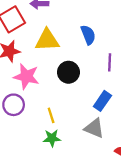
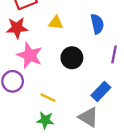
yellow triangle: (47, 40) -> (56, 23), size x0.6
yellow line: (51, 115) -> (48, 98), turned -56

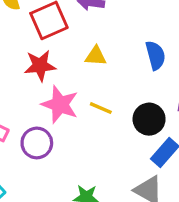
black circle: (72, 58) -> (149, 119), moved
yellow line: (48, 98) -> (101, 108), moved

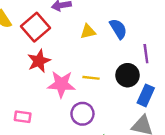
yellow triangle: (96, 56) -> (88, 32), moved
purple circle: (37, 143) -> (82, 114), moved

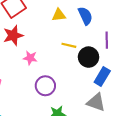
yellow line: (91, 78) -> (69, 45), moved
pink star: (61, 84) -> (30, 58), size x0.6

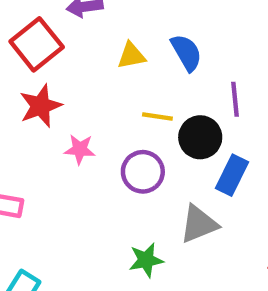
purple circle: (45, 86) -> (143, 172), moved
gray triangle: (96, 102) -> (199, 224), moved, turned -36

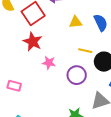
red star: (41, 106) -> (33, 42), turned -30

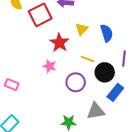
yellow triangle: (76, 22) -> (82, 29), turned -48
red star: (33, 42) -> (59, 43), moved

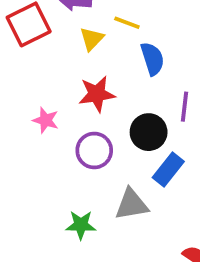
yellow triangle: (82, 29) -> (92, 39), moved
red star: (59, 43) -> (97, 94), moved, turned 30
yellow line: (87, 59) -> (127, 23), moved

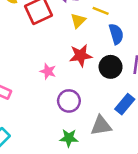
black circle: (149, 132) -> (111, 67), moved
purple circle: (94, 150) -> (69, 101), moved

